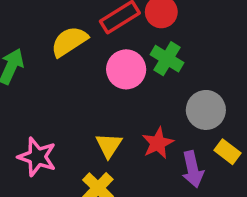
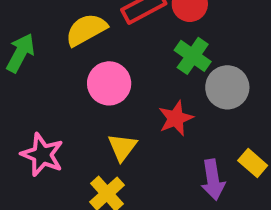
pink circle: (126, 69) -> (109, 83), moved
gray circle: (206, 110) -> (227, 87), moved
red star: (158, 143) -> (176, 118), moved

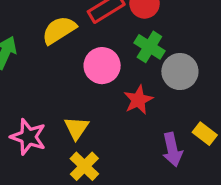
pink circle: (109, 83) -> (102, 66), moved
yellow triangle: (122, 147) -> (76, 128), moved

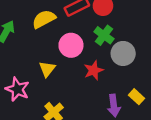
yellow triangle: (76, 128) -> (47, 69), moved

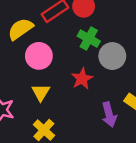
pink circle: (71, 45) -> (39, 56), moved
yellow triangle: (47, 69) -> (41, 92), moved

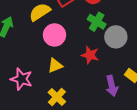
red star: (82, 79) -> (90, 55), turned -30
yellow triangle: (41, 92) -> (55, 66), turned 35

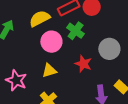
green cross: (97, 22) -> (76, 31), moved

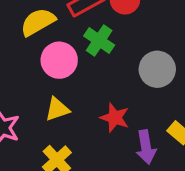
red star: (83, 64) -> (115, 118), moved

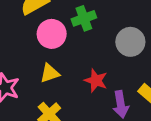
green cross: (99, 40) -> (84, 18), turned 35

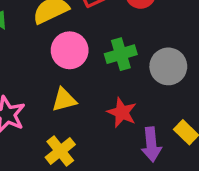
green cross: (84, 18) -> (121, 54), moved

